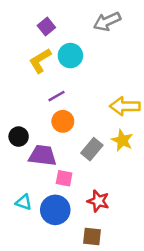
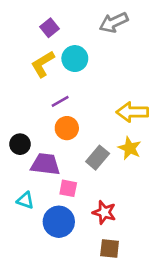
cyan triangle: (24, 202) -> (25, 200), moved
brown square: (92, 236) -> (110, 248), moved

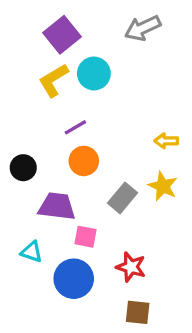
purple square: (49, 28) -> (62, 35), size x1.5
yellow arrow: (132, 112) -> (166, 141), size x0.6
black circle: (20, 144) -> (23, 168), moved

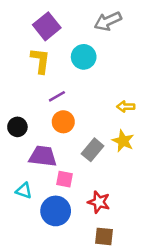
cyan circle: (94, 73) -> (84, 57), moved
yellow L-shape: (54, 80) -> (40, 61), turned 128

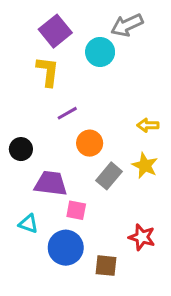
cyan circle: (84, 57) -> (100, 52), moved
orange circle: (63, 122) -> (90, 143), moved
red star: (99, 202) -> (142, 237), moved
brown square: (104, 236) -> (106, 266), moved

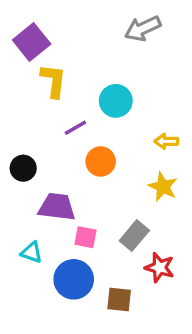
purple square: (55, 31) -> (32, 42), moved
cyan circle: (100, 52) -> (116, 101), moved
gray rectangle: (109, 176) -> (134, 236), moved

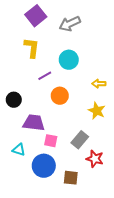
gray arrow: (143, 28) -> (70, 24), moved
purple square: (32, 42) -> (36, 16), moved

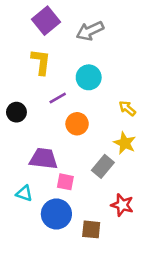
yellow arrow: (99, 84) -> (127, 108), turned 40
black circle: (14, 100) -> (16, 112), moved
gray rectangle: (80, 140) -> (103, 166), moved

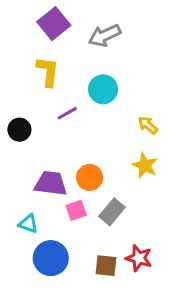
orange circle: (77, 124) -> (90, 177), moved
gray rectangle: (103, 166) -> (112, 212), moved
pink square: (65, 182) -> (76, 210), turned -30
red star: (122, 205) -> (139, 258), moved
blue circle: (56, 214) -> (51, 258), moved

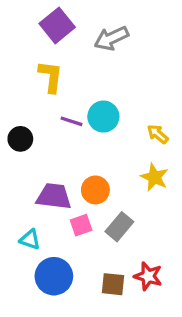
cyan circle: (103, 89) -> (103, 117), moved
purple line: (67, 113) -> (71, 121), turned 48

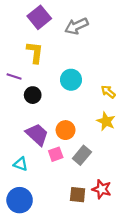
purple line: (71, 121) -> (14, 76), moved
black circle: (20, 139) -> (33, 95), moved
purple trapezoid: (54, 196) -> (37, 134), turned 35
blue circle: (54, 276) -> (20, 200), moved

